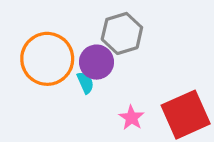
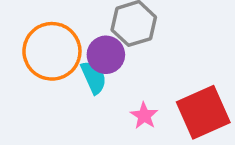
cyan semicircle: (85, 83) -> (94, 77), size x1.4

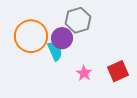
red square: (203, 112) -> (118, 71), size x0.7

